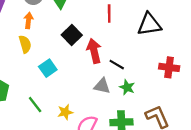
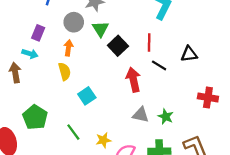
black triangle: (149, 24) -> (189, 54), size x0.7
black square: (72, 35) -> (118, 46), moved
black line: (117, 65) -> (159, 65), moved

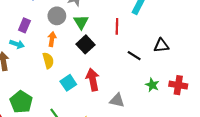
red line: (149, 43) -> (117, 26), moved
black square: (118, 46) -> (86, 44), moved
red arrow: (133, 80) -> (93, 80), moved
green star: (166, 117) -> (152, 85), moved

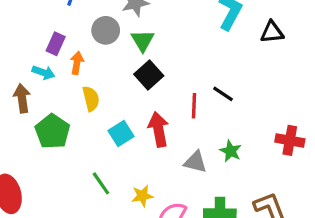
red line: (117, 26) -> (194, 106), moved
orange arrow: (52, 39) -> (77, 63), moved
black triangle: (161, 46) -> (272, 32), moved
green star: (152, 85) -> (231, 151), moved
green pentagon: (21, 102) -> (52, 131), moved

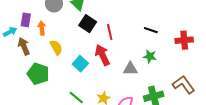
cyan arrow: (43, 73) -> (10, 32), moved, turned -32
black line: (223, 94) -> (151, 30), moved
brown arrow: (22, 98) -> (24, 46), moved
red line: (194, 106) -> (110, 32), moved

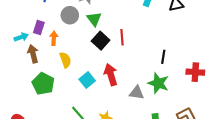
black line: (151, 30) -> (163, 57), turned 72
red line: (110, 32) -> (122, 37), moved
green star: (150, 56) -> (158, 83), size x1.5

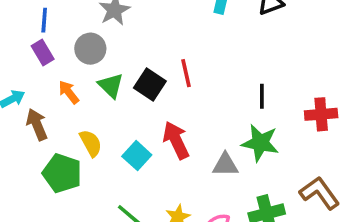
green triangle: (94, 19) -> (111, 85), moved
purple rectangle: (39, 27) -> (43, 52), moved, turned -40
orange arrow: (54, 38) -> (69, 92), turned -32
yellow semicircle: (65, 60) -> (91, 143), moved

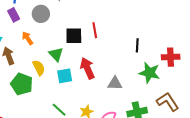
black square: (150, 84) -> (74, 36), turned -36
green triangle: (111, 85) -> (56, 54), moved
green star: (260, 143) -> (149, 73), moved
cyan square: (137, 156) -> (65, 76), turned 35

